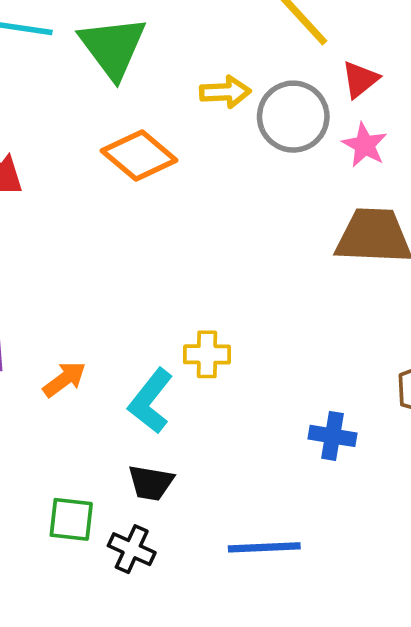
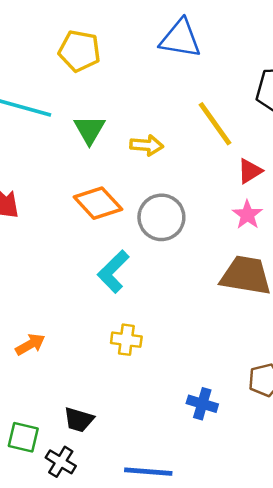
green triangle: (113, 47) -> (89, 130), size x0.7
yellow arrow: (225, 92) -> (147, 145), moved
gray circle: (293, 117) -> (161, 217), moved
cyan L-shape: (151, 401) -> (113, 272), moved

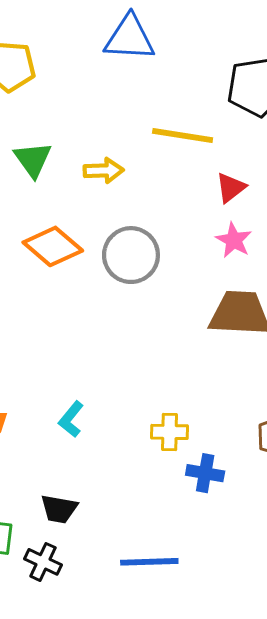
yellow line: (215, 124) -> (183, 136), turned -39
cyan L-shape: (113, 272) -> (71, 419), moved, size x0.7
yellow cross: (126, 340) -> (169, 432), moved

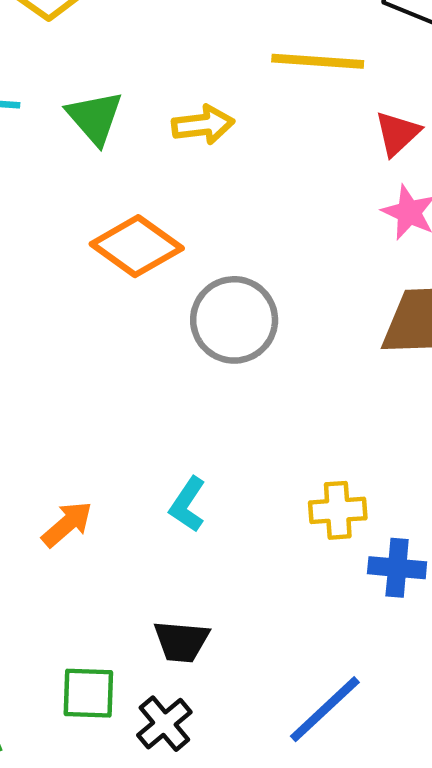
gray circle: (131, 255) -> (234, 320), moved
black cross: (43, 562) -> (164, 724), turned 30
blue line: (149, 562) -> (325, 709), turned -36

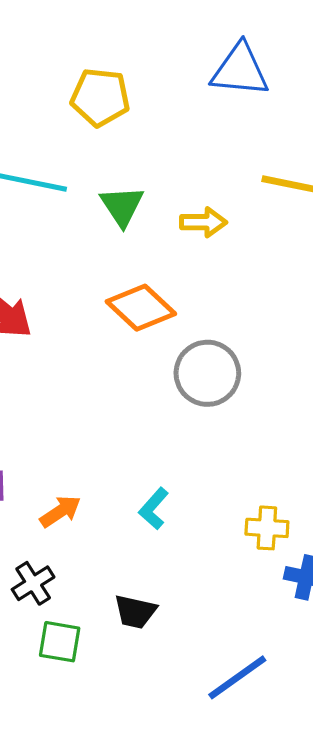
black cross: (164, 724) -> (33, 583), moved

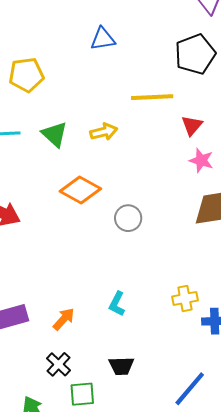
blue triangle: (240, 70) -> (103, 39), size x0.7
gray circle: (207, 373) -> (128, 218), size x0.7

